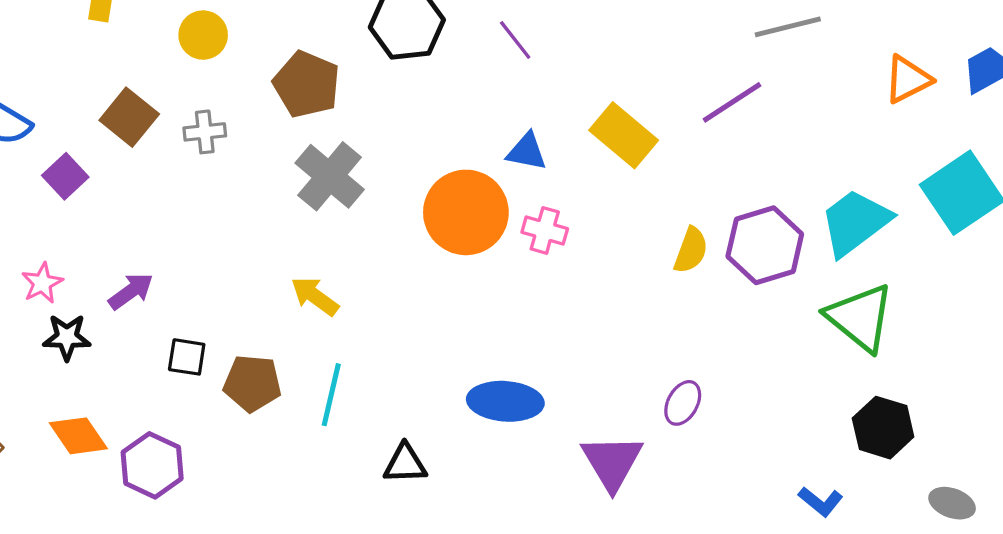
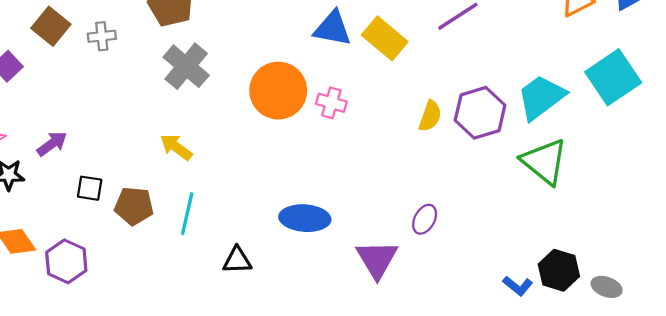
blue triangle: (527, 152) -> (333, 28), moved, size x1.4
black hexagon: (883, 428) -> (559, 270), moved

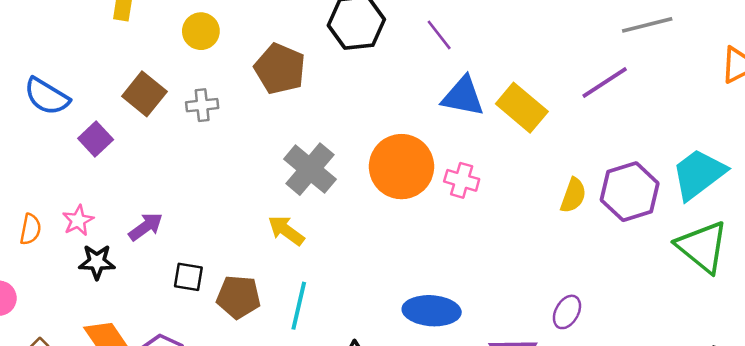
gray cross: (186, 66) -> (310, 169), moved

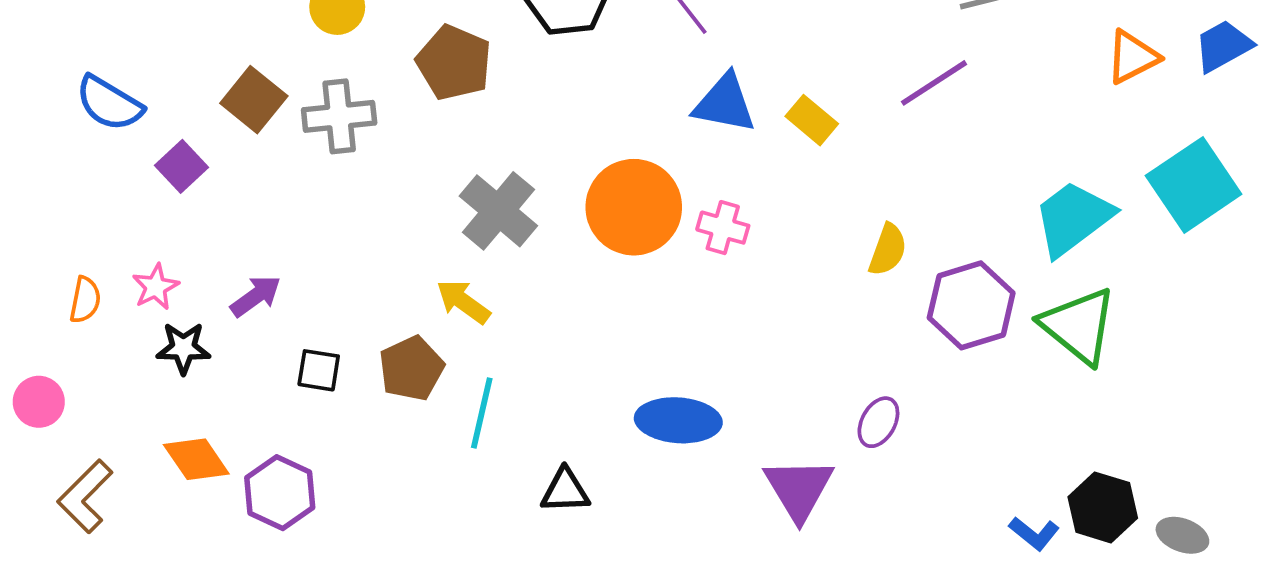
gray cross: (202, 105) -> (339, 116), size x1.5
yellow rectangle: (522, 108) -> (812, 120), size x0.7
purple hexagon: (630, 192) -> (971, 305), moved
brown pentagon: (239, 297) -> (411, 368), moved, turned -30

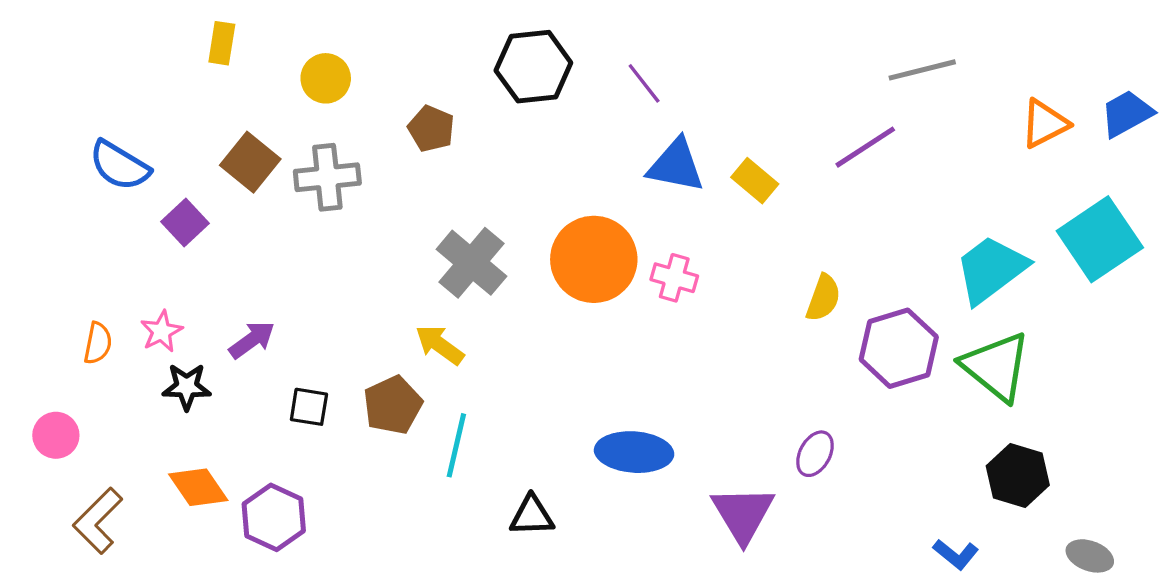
brown pentagon: (454, 63) -> (431, 129), size x0.7
black hexagon: (1103, 507) -> (1018, 476), moved

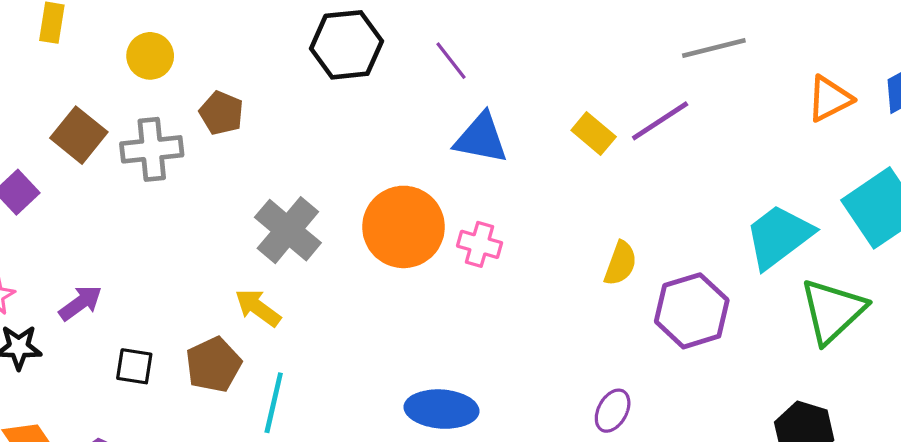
brown pentagon: (431, 129) -> (221, 113), moved
yellow rectangle: (755, 181) -> (594, 134), moved
green triangle: (996, 367) -> (833, 311), moved, turned 38

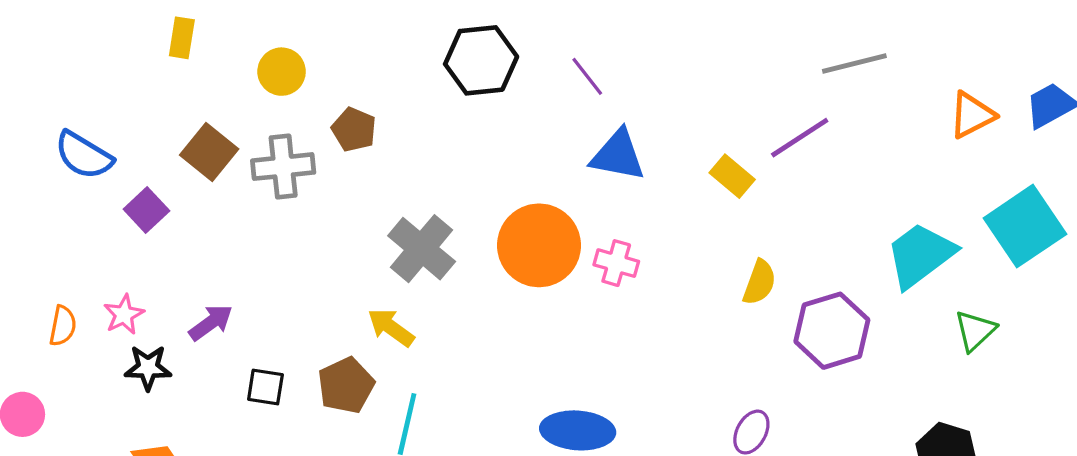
yellow rectangle: (594, 134) -> (732, 176), moved
green triangle: (833, 311) -> (975, 331), size x0.6

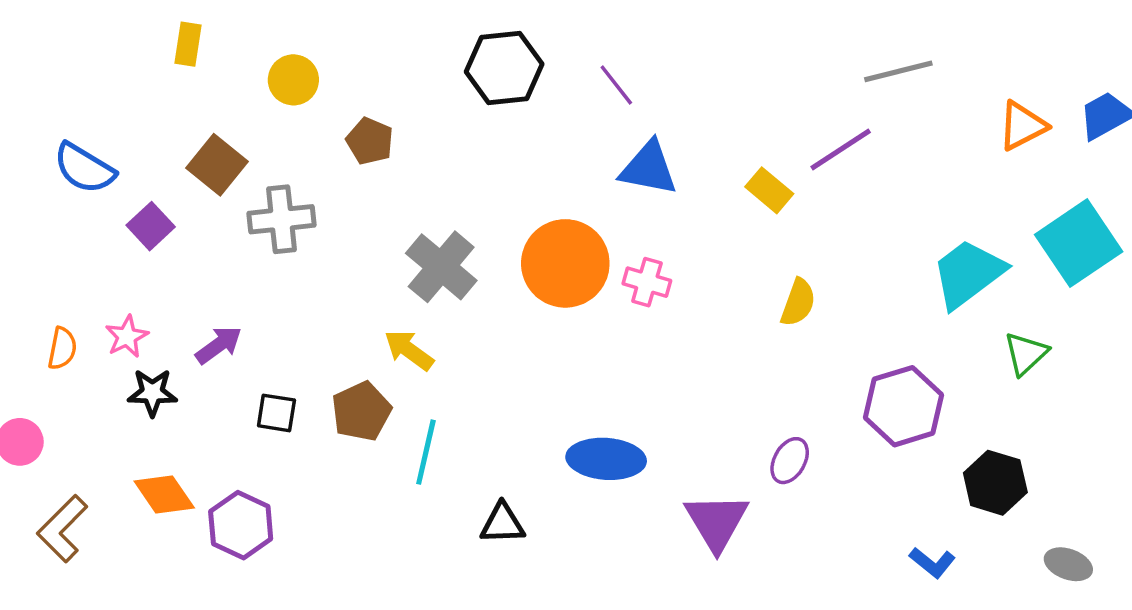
gray cross: (283, 167) -> (281, 219), moved
purple hexagon: (832, 331) -> (904, 406), moved

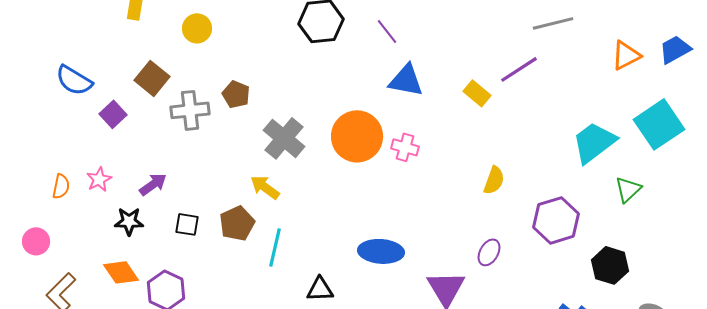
brown pentagon: (370, 141) -> (236, 94), moved
yellow semicircle: (798, 303) -> (494, 180), moved
black star: (152, 393) -> (129, 221), moved

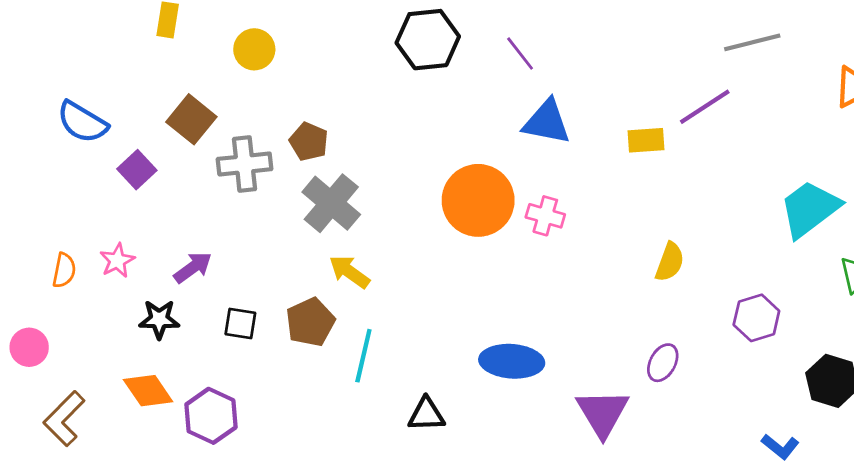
yellow rectangle: (477, 93) -> (646, 140), turned -44
gray cross: (284, 138) -> (331, 203), moved
purple hexagon: (556, 220) -> (756, 318), size x0.7

